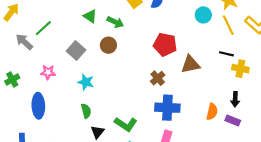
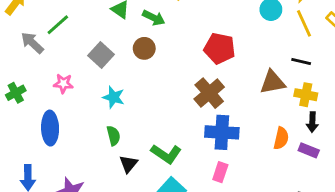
brown triangle: (190, 64) -> (273, 82), moved
yellow cross: (240, 69) -> (306, 95), moved
brown cross: (158, 78) -> (209, 93), size x1.5

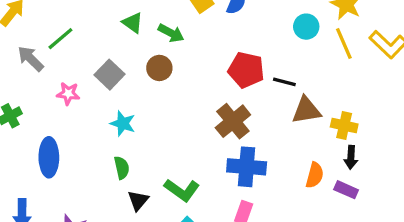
black line: (301, 62) -> (284, 82), moved
pink star: (63, 84) -> (68, 94), moved

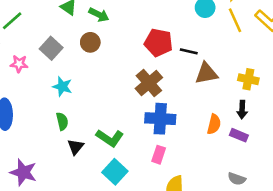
yellow cross: (344, 125) -> (248, 79), moved

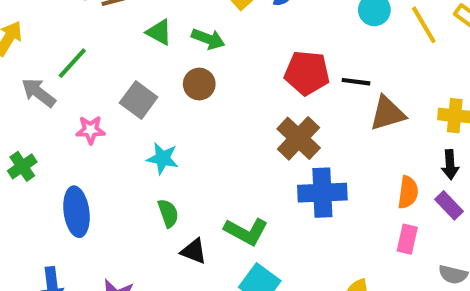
purple rectangle: (239, 135) -> (449, 205), turned 30
black triangle: (76, 147) -> (194, 251), turned -42
pink rectangle: (159, 155) -> (407, 239), moved

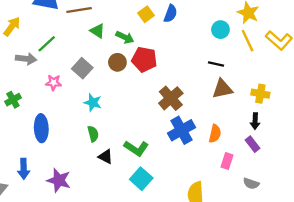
red pentagon: (307, 73) -> (144, 59), moved
black line: (356, 82) -> (216, 64), moved
gray arrow: (39, 93) -> (26, 59), turned 144
orange semicircle: (408, 192) -> (215, 134), moved
blue cross: (322, 193) -> (181, 130), turned -32

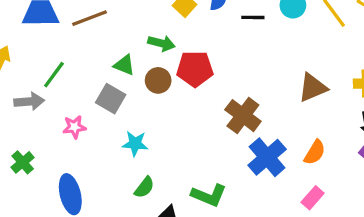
green triangle: (97, 31) -> (124, 65), moved
black line: (216, 64) -> (253, 17), moved
green semicircle: (93, 134) -> (144, 187), turned 63
orange semicircle: (215, 134) -> (315, 152), turned 30
pink rectangle: (227, 161) -> (313, 198), moved, turned 35

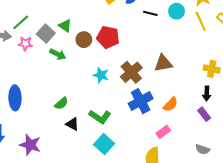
green arrow: (161, 43) -> (58, 54), moved
brown triangle: (313, 88) -> (163, 63), moved
gray square: (111, 99) -> (46, 34), moved
pink star: (74, 127) -> (25, 44), moved
cyan star: (135, 144) -> (101, 75), moved

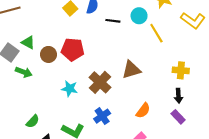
yellow line: (201, 21) -> (156, 33), moved
blue cross: (141, 101) -> (102, 116), moved, size x0.7

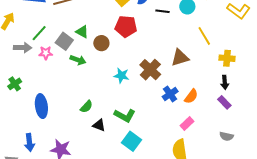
yellow line: (156, 33) -> (204, 36), moved
red pentagon: (73, 49) -> (126, 26), moved
blue cross: (102, 116) -> (170, 94), moved

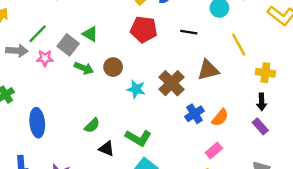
black line: (162, 11) -> (189, 32), moved
brown circle: (101, 43) -> (113, 67), moved

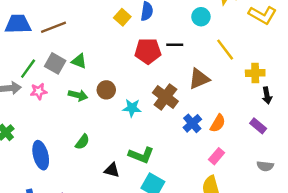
red pentagon: (144, 29) -> (148, 51), moved
gray square: (68, 45) -> (55, 63), moved
black arrow: (262, 102) -> (267, 96), moved
green semicircle: (92, 125) -> (82, 142), moved

